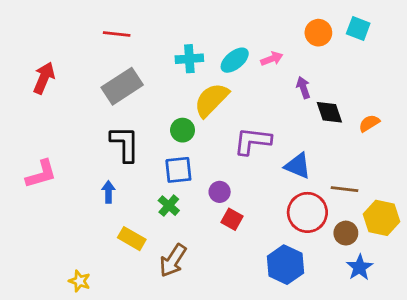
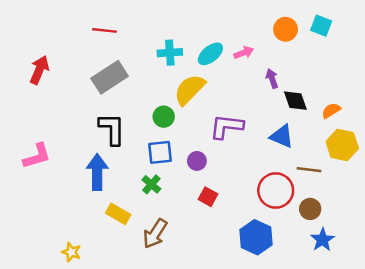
blue triangle: (298, 166) -> (282, 136), moved
blue arrow: (108, 192) -> (97, 172), size x1.8
purple circle: (220, 192) -> (197, 161), moved
yellow hexagon: (382, 218) -> (342, 145), moved

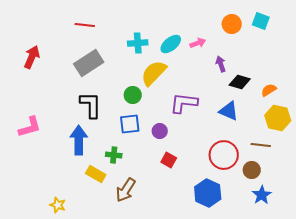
black diamond: (295, 101) -> (240, 82), turned -55
brown line: (309, 170) -> (261, 145), moved
green cross: (151, 184) -> (114, 155), moved, turned -35

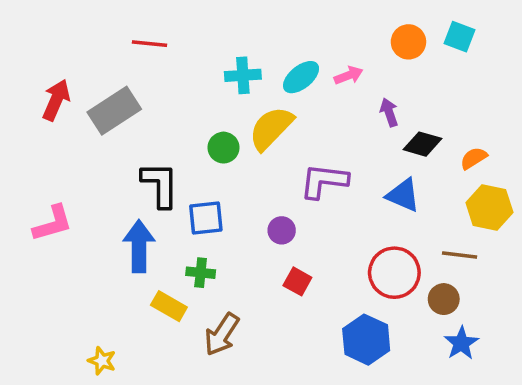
gray rectangle: (89, 63) -> (114, 111), moved
green circle: (133, 95) -> (223, 148), moved
blue square: (130, 124) -> (206, 218), moved

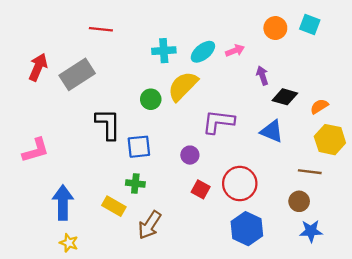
blue arrow: (139, 246) -> (63, 202), moved
red circle: (394, 273) -> (240, 184), moved
blue star: (461, 343) -> (311, 231), turned 30

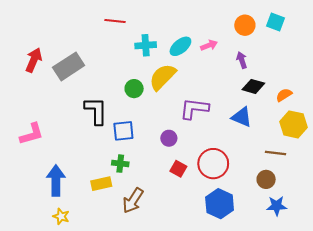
red line: (101, 29) -> (115, 21), moved
purple arrow: (262, 75) -> (242, 60), moved
yellow rectangle: (114, 206) -> (101, 184), turned -42

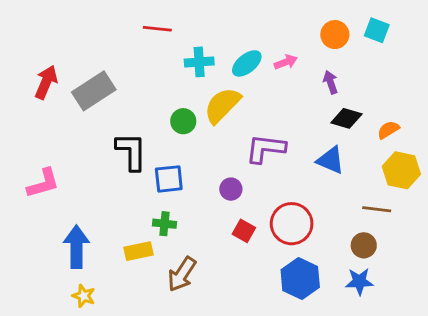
blue star: (277, 206) -> (359, 281), moved

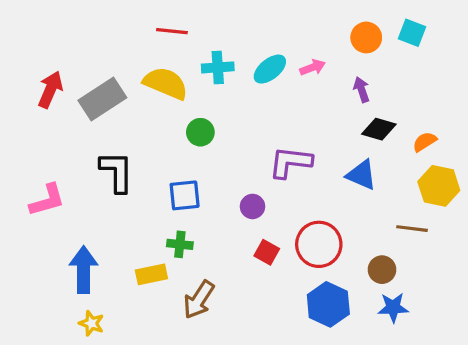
yellow semicircle: (222, 105) -> (166, 83), moved, turned 69
black L-shape: (131, 152) -> (117, 172), moved
brown circle: (364, 245) -> (382, 270), moved

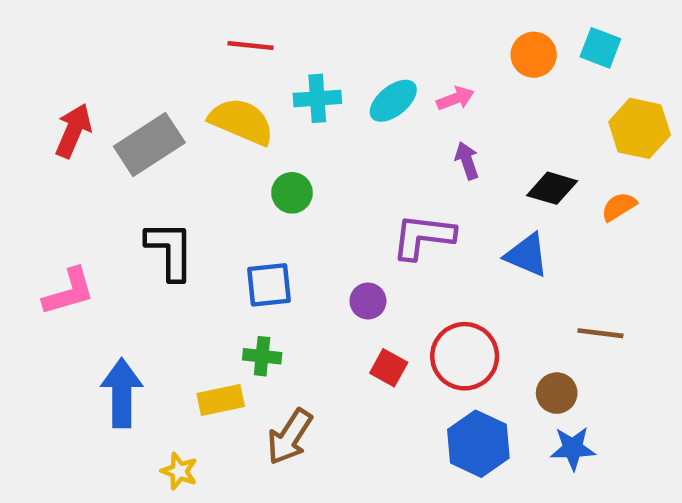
purple arrow: (361, 90) -> (467, 161), moved
yellow hexagon: (439, 186) -> (640, 128), moved
yellow star: (91, 323) -> (179, 471), moved

